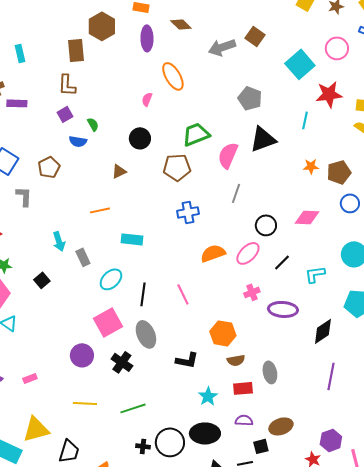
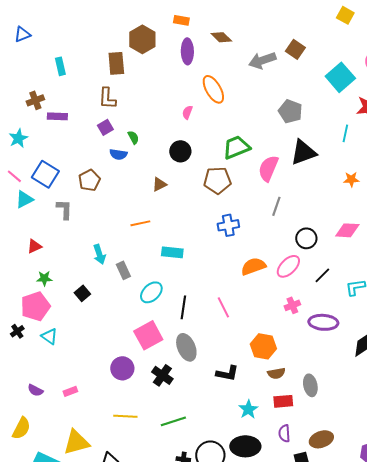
purple semicircle: (244, 420) -> (284, 433), turned -96

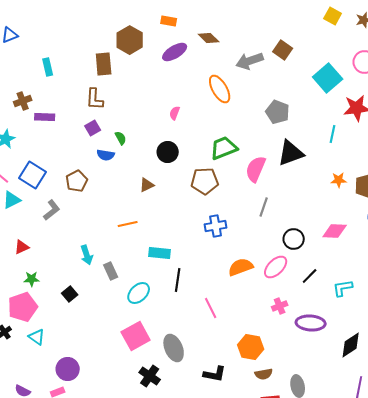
purple ellipse: (187, 51) -> (175, 52), turned 60
orange ellipse: (213, 89) -> (220, 89), moved
gray L-shape: (64, 209) -> (52, 210), turned 50
black line: (183, 307) -> (178, 280), moved
purple circle: (122, 368) -> (68, 369), moved

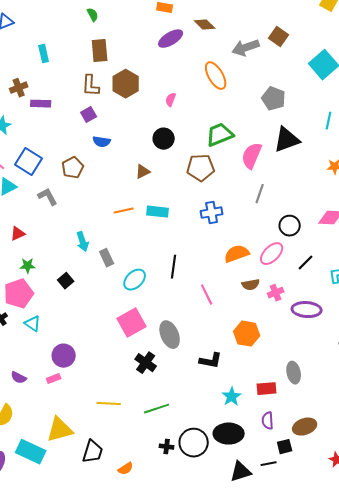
brown hexagon: (130, 40) -> (126, 84), moved
green semicircle: (121, 138) -> (93, 15), moved
gray L-shape: (52, 210) -> (48, 197), turned -80
cyan rectangle: (160, 253) -> (158, 212), moved
brown semicircle: (264, 374) -> (251, 285), moved

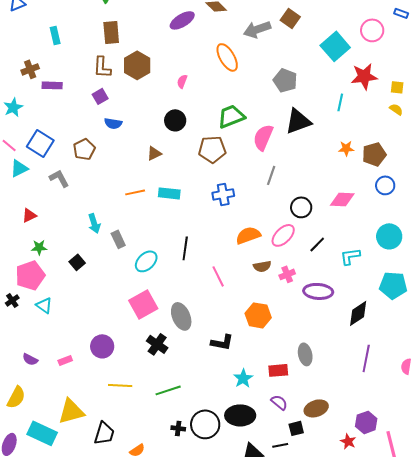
purple circle: (64, 356) -> (102, 346), moved
purple semicircle: (268, 421) -> (279, 402), turned 132

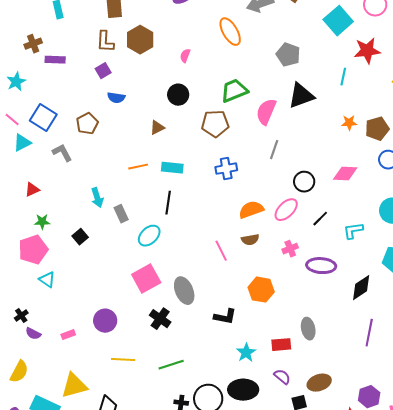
black line: (185, 248) -> (168, 203), moved
brown semicircle: (262, 266) -> (250, 240), moved
black cross: (12, 300) -> (21, 316), moved

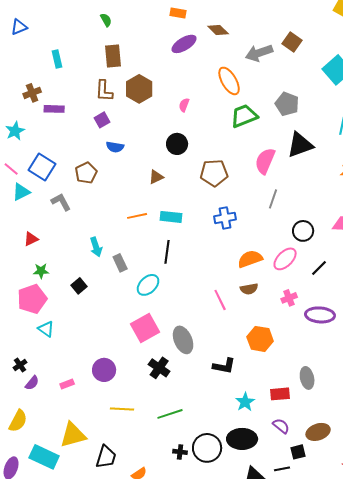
green trapezoid: (234, 91) -> (244, 116), moved
purple semicircle: (33, 334) -> (32, 383), turned -77

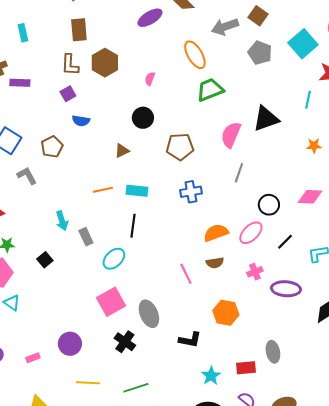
gray pentagon: (287, 104) -> (260, 53), moved

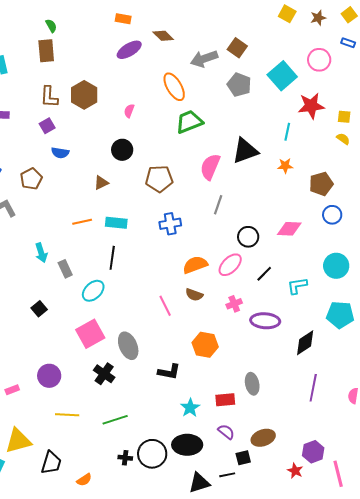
brown rectangle: (79, 30) -> (46, 51), moved
orange star: (314, 146) -> (285, 166), moved
black square: (45, 260) -> (39, 309), moved
brown semicircle: (215, 263) -> (194, 295), turned 30

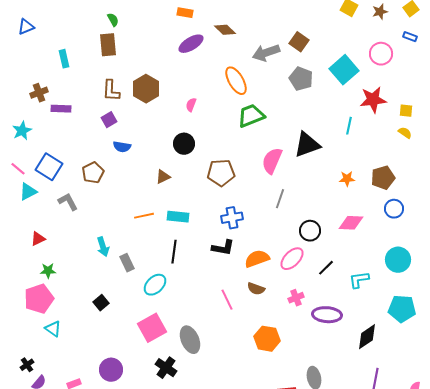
orange star: (285, 166) -> (347, 179), moved
black L-shape: (169, 372) -> (223, 248), moved

